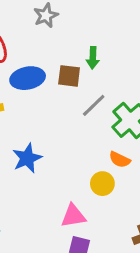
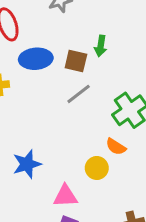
gray line: (94, 105) -> (79, 94), moved
blue star: (27, 158) -> (27, 164), moved

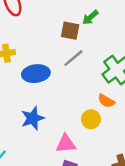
green arrow: (101, 46) -> (90, 17), turned 42
blue ellipse: (36, 59) -> (36, 74), moved

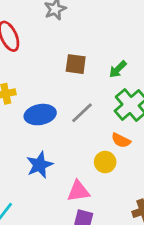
green arrow: (90, 17) -> (118, 69), moved
gray line: (73, 58) -> (82, 113), moved

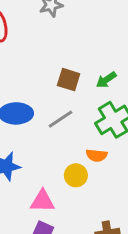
brown square: (76, 64) -> (69, 80), moved
orange semicircle: (121, 140) -> (97, 155), turned -30

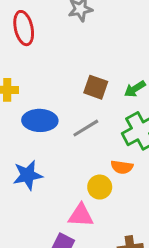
pink triangle: (42, 201) -> (81, 215), moved

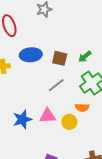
blue ellipse: (40, 120) -> (31, 55), moved
pink triangle: (81, 215) -> (48, 116), moved

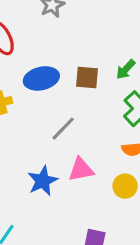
gray line: (56, 85) -> (63, 129), moved
yellow circle: (69, 122) -> (125, 186), moved

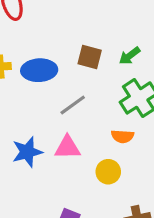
blue ellipse: (41, 78) -> (39, 70), moved
gray line: (63, 129) -> (73, 105), moved

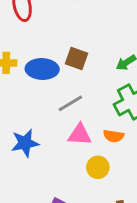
brown square: (90, 57) -> (76, 59), moved
pink triangle: (67, 147) -> (80, 135), moved

